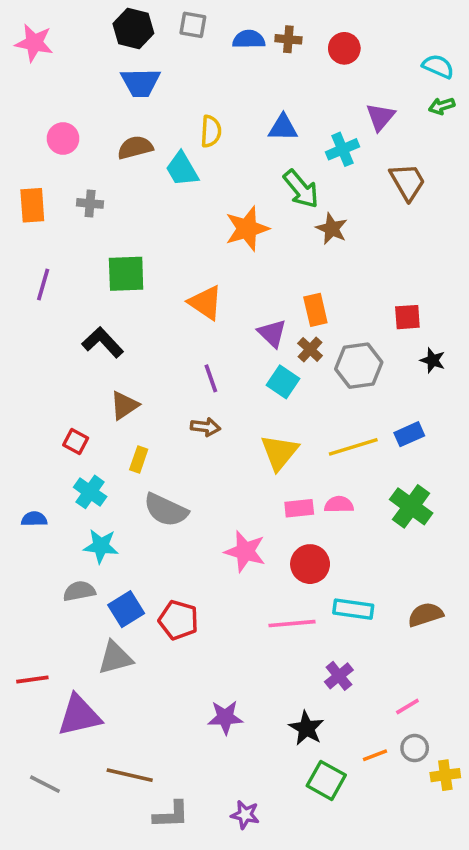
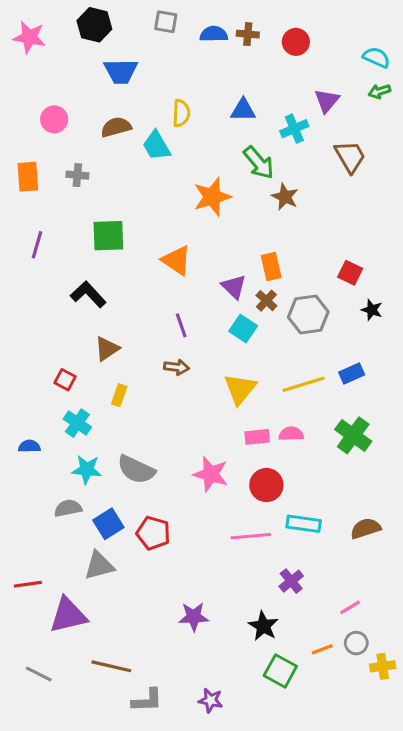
black hexagon: (133, 28) -> (94, 25), moved
red square: (407, 317) -> (350, 273), turned 30
gray semicircle: (166, 510) -> (136, 470), moved

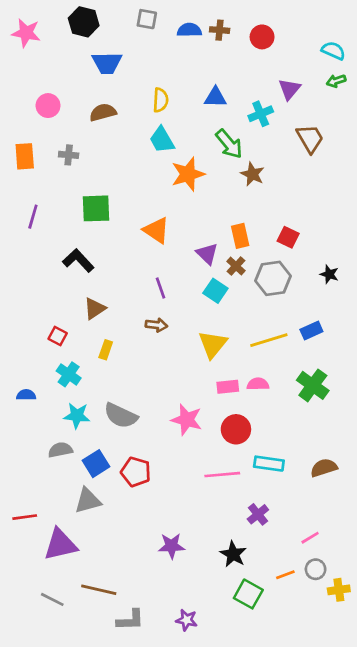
cyan trapezoid: (156, 146) -> (162, 140), moved
red square: (350, 273) -> (288, 237), moved
gray line: (39, 674) -> (52, 599), moved

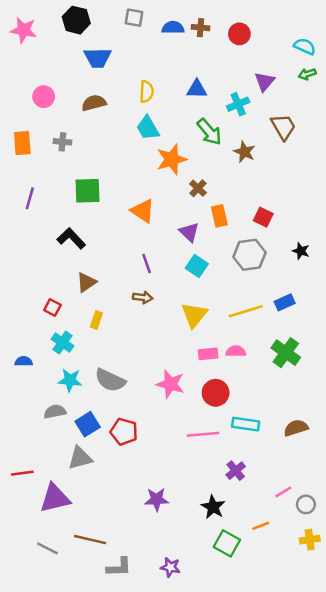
brown star: (252, 174) -> (244, 152), moved
brown cross: (236, 266) -> (198, 188), moved
gray circle: (316, 569) -> (306, 504), moved

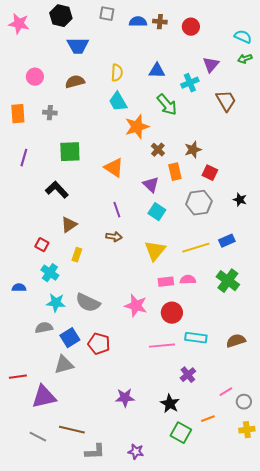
brown star: (244, 152) -> (193, 150), moved, turned 30

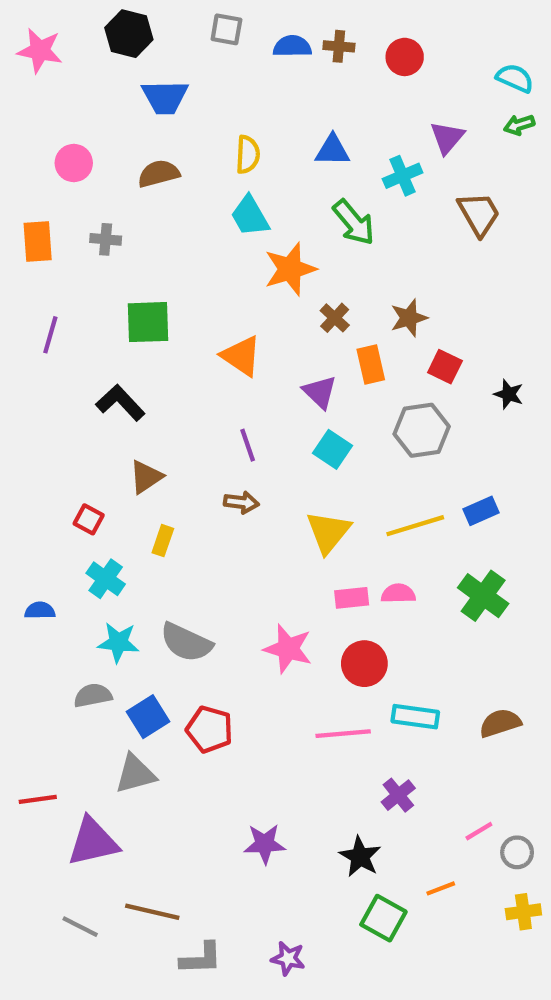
black star: (240, 200) -> (509, 394), moved

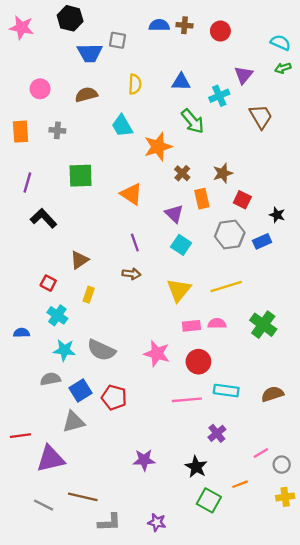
gray square: (226, 29) -> (118, 40), moved
cyan trapezoid: (250, 216) -> (122, 126), moved
black L-shape: (120, 403) -> (44, 218), moved
blue rectangle: (481, 511) -> (262, 241), moved

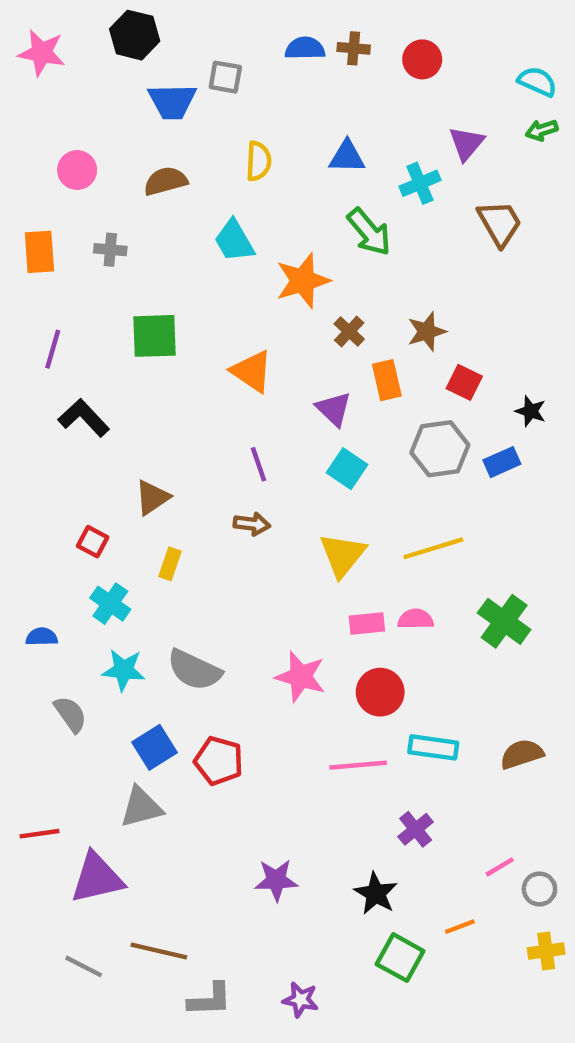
gray semicircle: (50, 379) -> (70, 714), moved, turned 66

